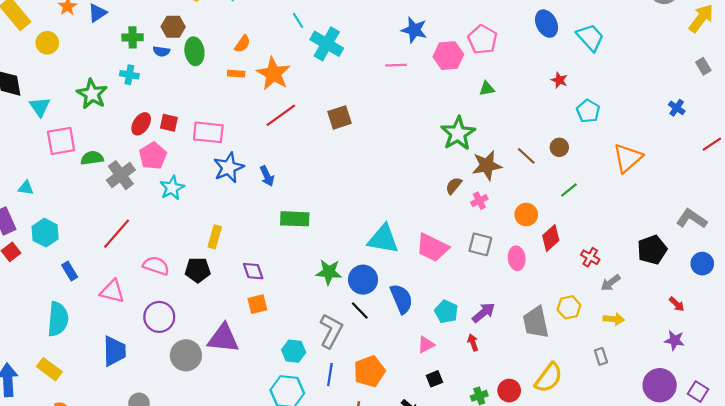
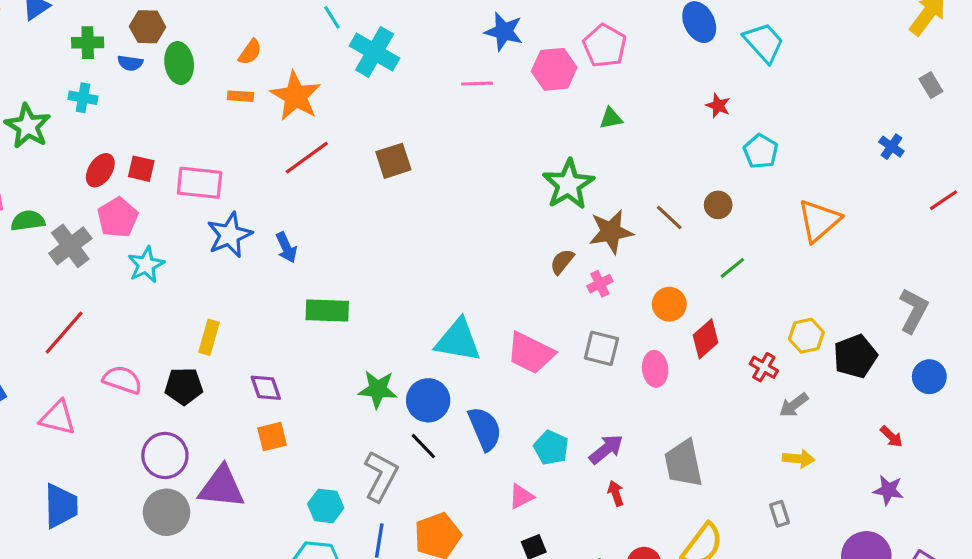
gray L-shape: (692, 219) -> (914, 310), turned 84
yellow hexagon: (569, 307) -> (806, 336), moved
purple circle: (159, 317) -> (165, 455), moved
red arrow: (473, 343) -> (616, 493), moved

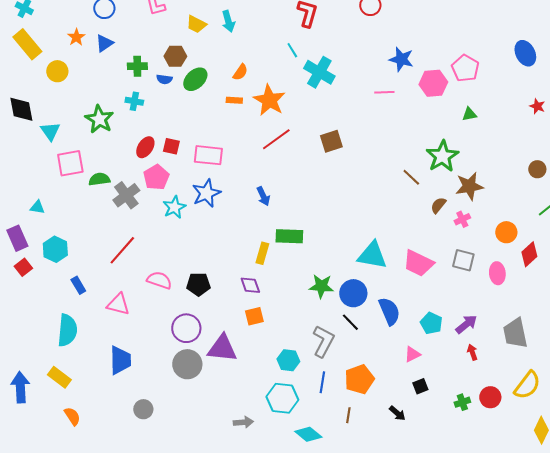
green ellipse: (179, 63) -> (195, 79), turned 55
brown line: (669, 217) -> (411, 177), moved
blue star: (230, 235) -> (206, 193), moved
yellow rectangle: (209, 337) -> (262, 253), moved

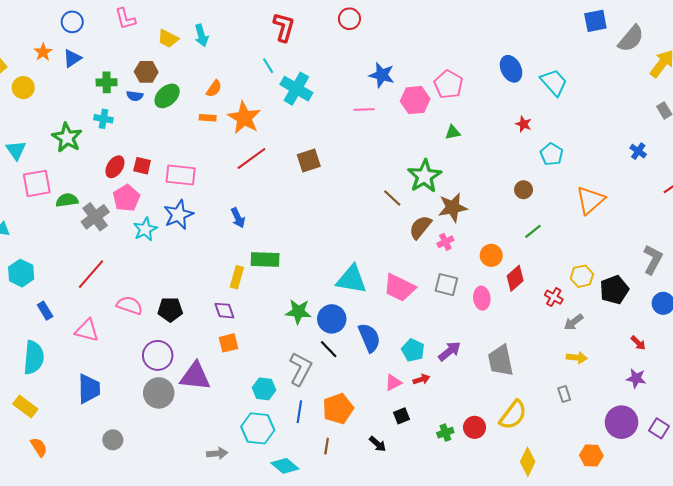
brown semicircle: (438, 205) -> (420, 227), size x1.4
red arrow: (472, 352) -> (421, 379), moved, turned 91

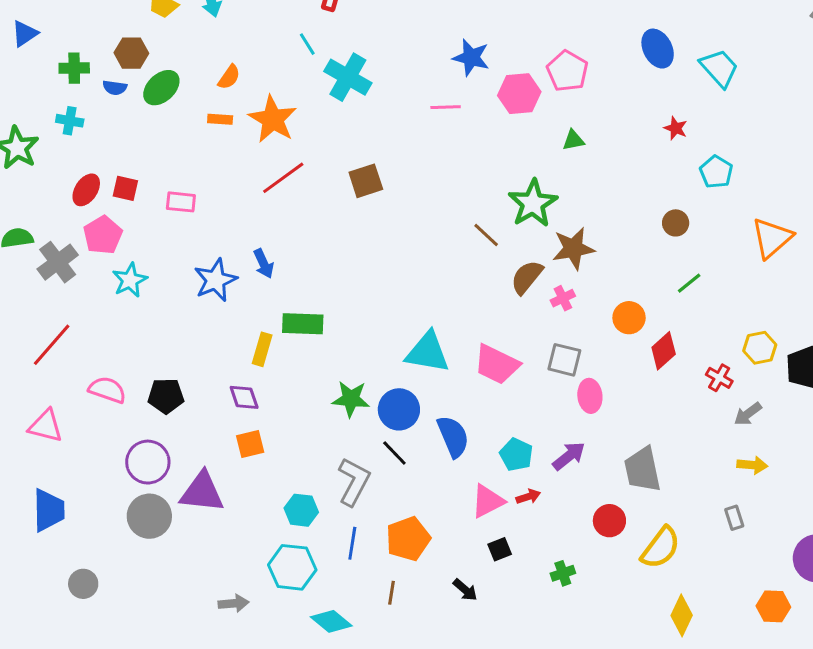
pink rectangle: (181, 175) -> (181, 202), size x0.7
blue star: (179, 215) -> (216, 280), moved
pink ellipse: (482, 298) -> (590, 396), moved
pink triangle: (393, 383) -> (488, 501), size x1.4
red circle: (475, 427) -> (609, 521), moved

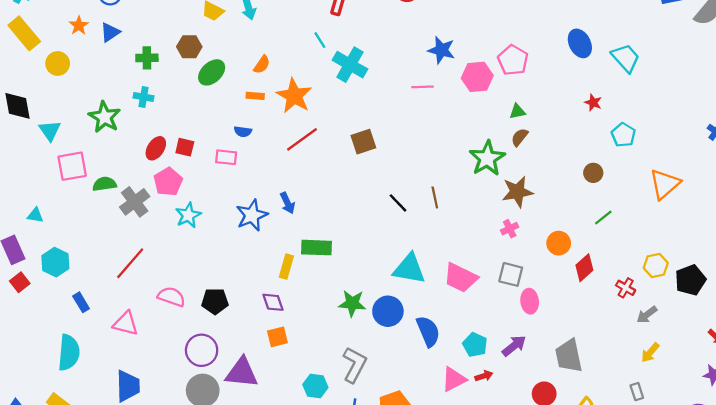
blue semicircle: (115, 88) -> (243, 132), moved
brown line: (486, 235) -> (435, 197), moved, turned 35
brown semicircle: (527, 277) -> (520, 137), moved, size x0.7
black line: (394, 453) -> (398, 203), moved
yellow arrow: (752, 465) -> (650, 353), turned 125

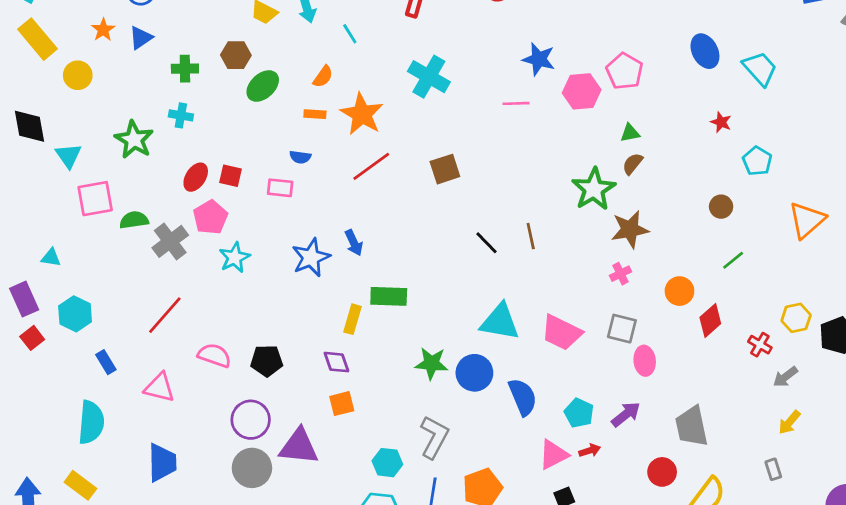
cyan line: (320, 40) -> (350, 34), moved

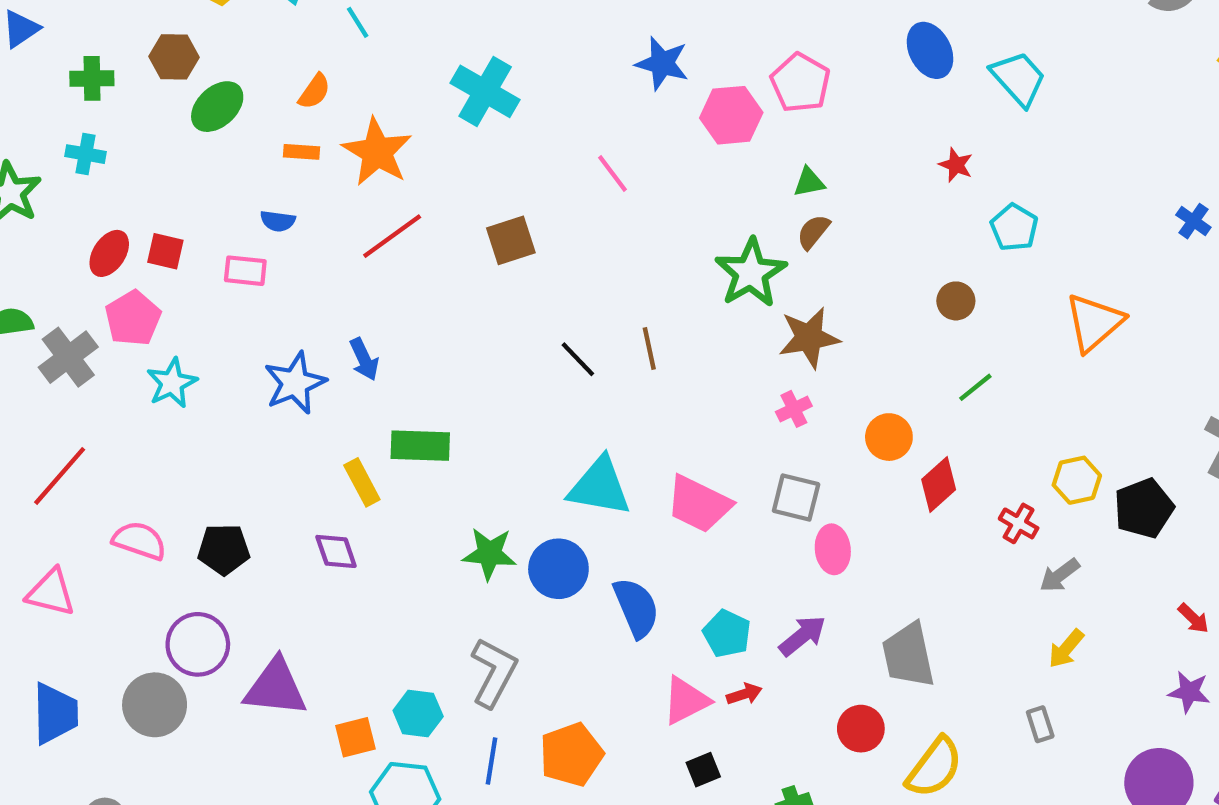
pink line: (516, 103) -> (612, 174), moved, turned 55
yellow rectangle: (352, 319) -> (362, 482), turned -44
orange square: (342, 404) -> (355, 737), moved
gray circle: (252, 468) -> (155, 705), moved

